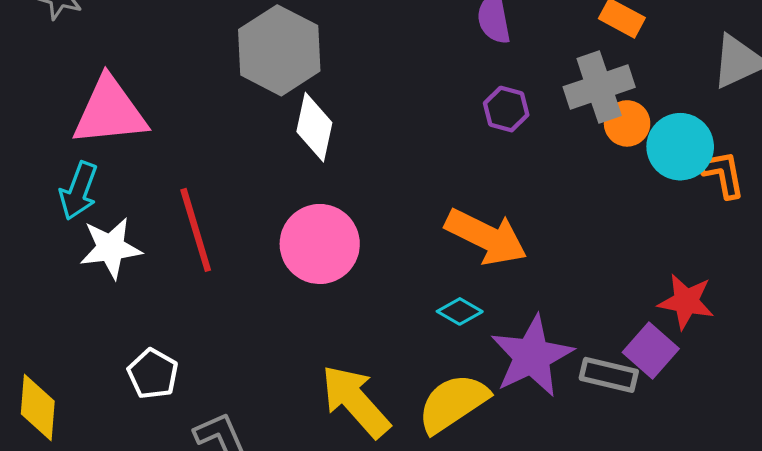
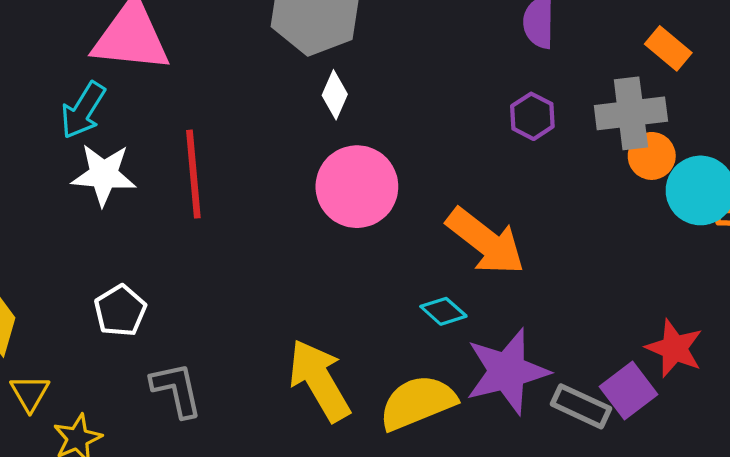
white diamond: (314, 127) -> (335, 95), size x0.7
pink circle: (320, 244) -> (357, 187), moved

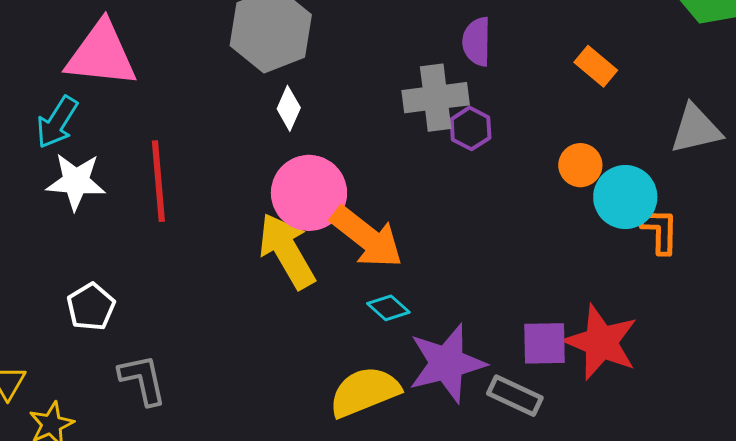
gray cross: (631, 113) -> (436, 98), moved
orange arrow: (486, 241) -> (367, 237), moved
red star: (674, 348) -> (601, 342), size x1.4
yellow arrow: (319, 380) -> (287, 251), moved
purple square: (629, 391) -> (545, 343), moved, turned 36

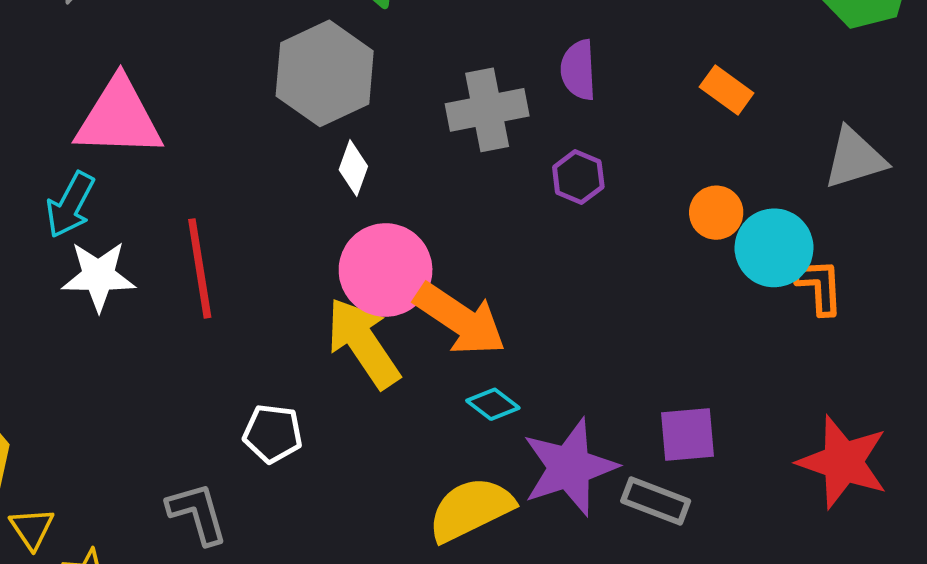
gray cross: (436, 98) -> (487, 110), moved
white pentagon: (91, 307) -> (273, 433), moved, turned -30
red star: (601, 342) -> (843, 462), moved

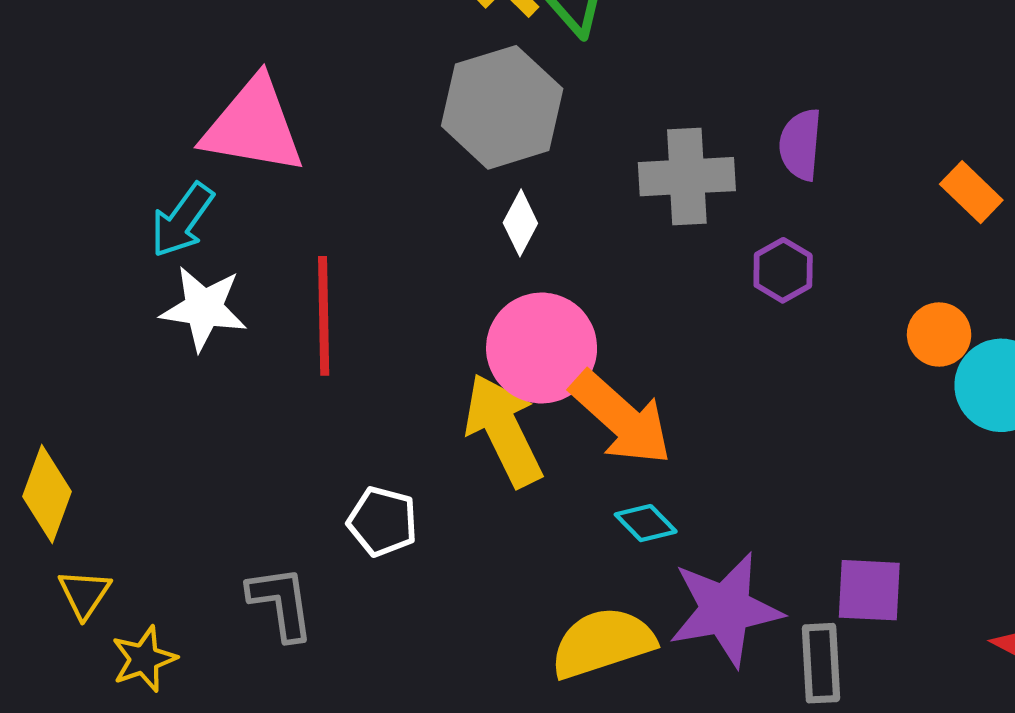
gray rectangle: (656, 501) -> (821, 663), turned 58

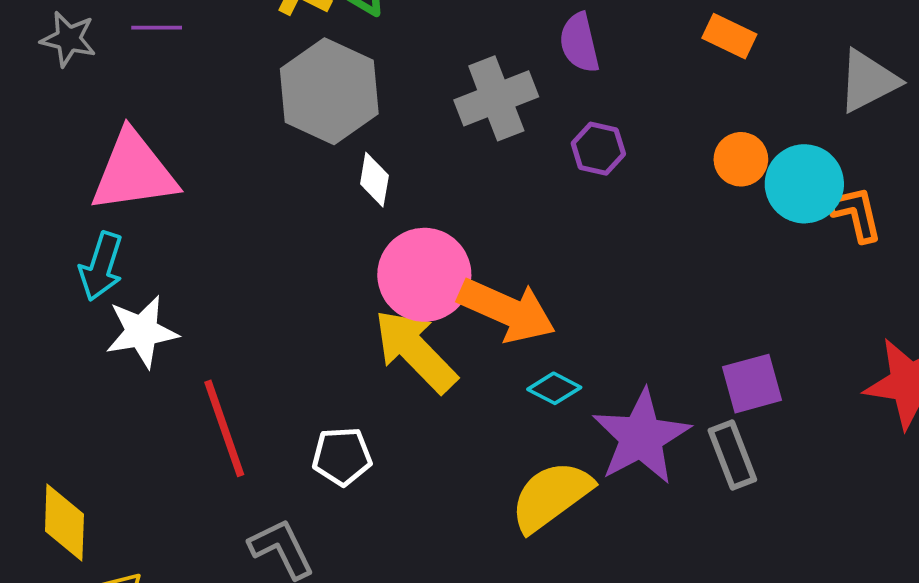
red line: (324, 316) -> (224, 428), moved

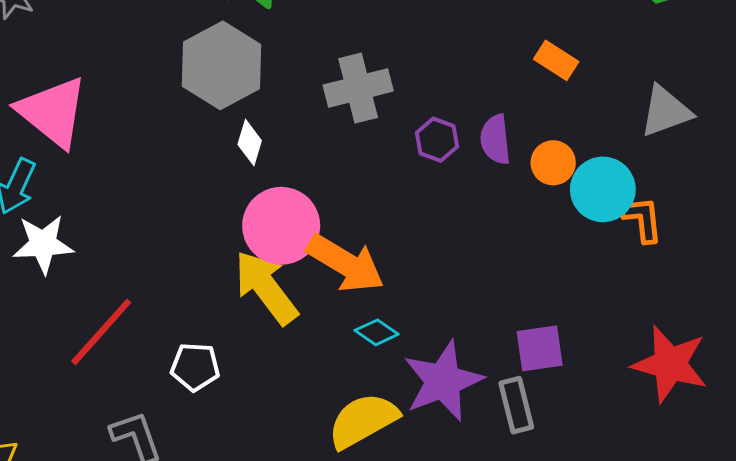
purple semicircle: (579, 43) -> (495, 139), moved
pink triangle: (134, 172) -> (53, 112), turned 40
red line: (224, 428) -> (101, 332), turned 54

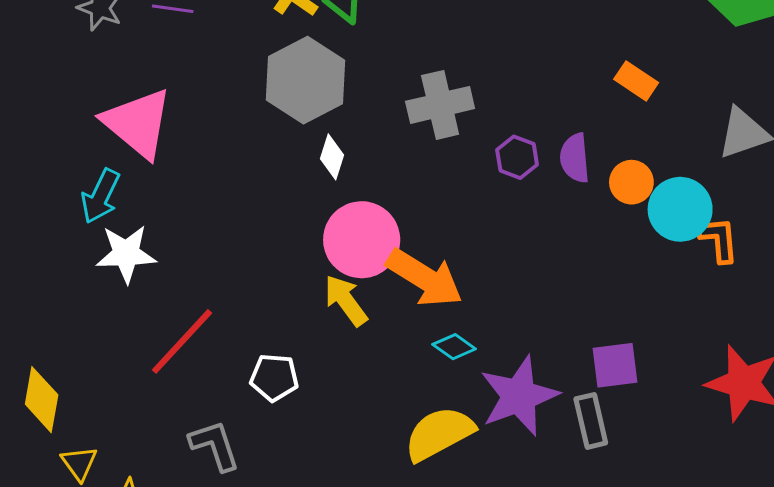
yellow arrow: (266, 288) -> (346, 300), size x0.7

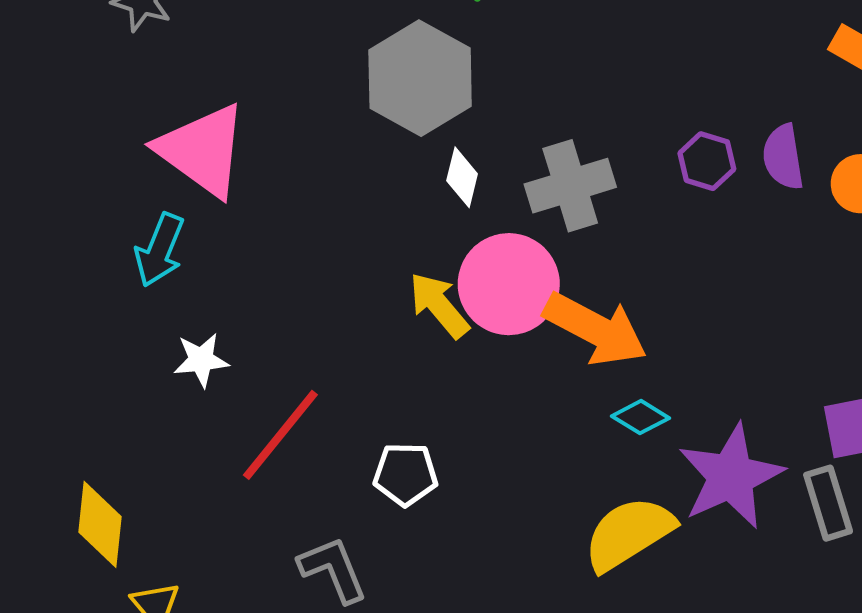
gray cross: (440, 105) -> (570, 186), moved
white star: (126, 254) -> (201, 360), moved, size x0.7
yellow arrow: (346, 300) -> (439, 305), moved

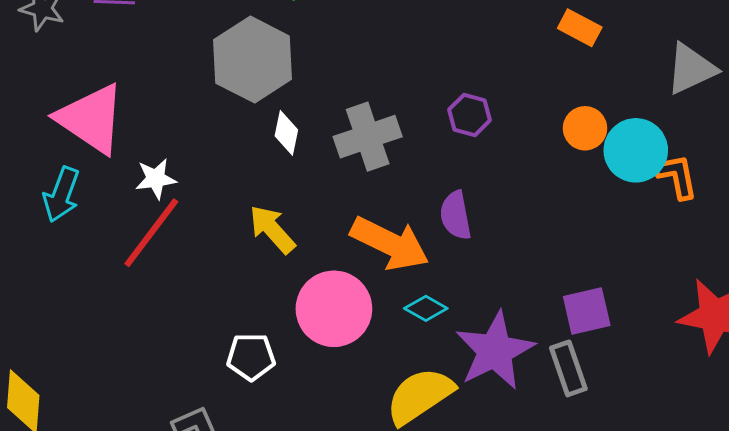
purple semicircle: (783, 157) -> (456, 215), moved
pink circle: (509, 284) -> (334, 309), moved
white star: (201, 360) -> (156, 179), moved
red line: (280, 435) -> (151, 233), moved

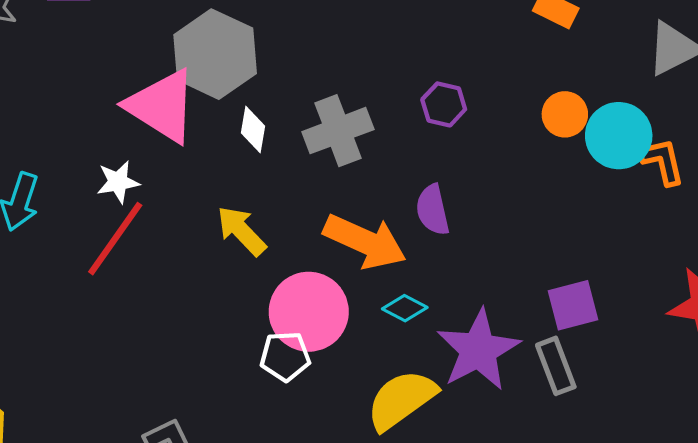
pink triangle: (91, 119) -> (162, 106), moved
white pentagon: (251, 357) -> (285, 356), moved

